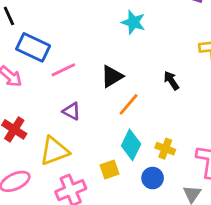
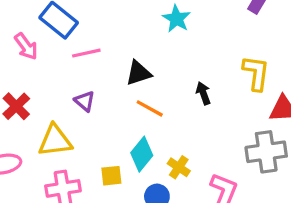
orange line: (129, 104) -> (150, 108), turned 65

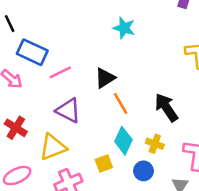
black arrow: (203, 93) -> (166, 108), moved, size x1.6
purple triangle: (85, 101) -> (68, 110), size x1.5
orange line: (150, 108) -> (121, 103), turned 45

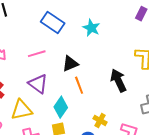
blue rectangle: (32, 52) -> (53, 23), moved
black arrow: (166, 108) -> (118, 80), moved
cyan diamond: (123, 141) -> (61, 107), moved

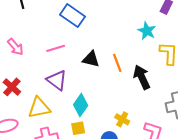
cyan star: (91, 28) -> (147, 31), moved
black triangle: (70, 64) -> (91, 59), turned 36
orange line: (79, 85) -> (117, 63), moved

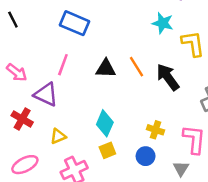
pink line: (56, 48) -> (63, 65), turned -42
purple triangle: (57, 80) -> (46, 94), moved
yellow triangle: (39, 108) -> (58, 136), size x0.6

